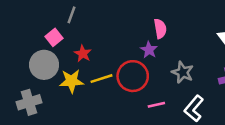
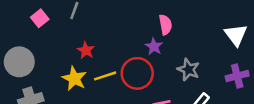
pink square: (54, 37) -> (40, 18), moved
gray circle: (44, 65) -> (19, 62), moved
yellow star: (71, 81) -> (74, 79), turned 30

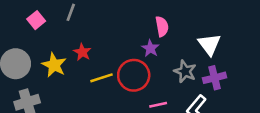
white triangle: (236, 35) -> (209, 44), moved
purple cross: (237, 76) -> (215, 78), moved
yellow star: (74, 79) -> (54, 65), moved

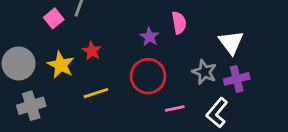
pink square: (36, 20) -> (54, 18), moved
purple star: (150, 48) -> (149, 37), moved
yellow line: (102, 78) -> (96, 93), moved

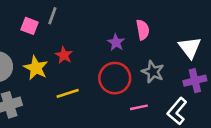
pink square: (54, 18) -> (29, 26), turned -30
gray star: (204, 72) -> (153, 72), moved

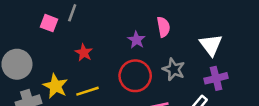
yellow star: (36, 68) -> (55, 86), moved

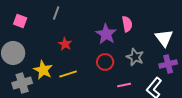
pink square: (49, 23) -> (20, 21), moved
purple star: (136, 40) -> (106, 34), size x1.5
red circle: (135, 76) -> (105, 62), size x0.7

